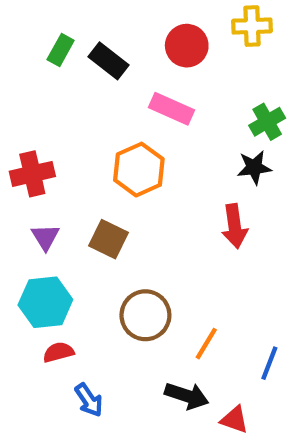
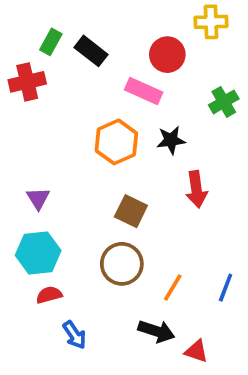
red circle: (187, 46) -> (167, 55), moved
black star: (254, 167) -> (171, 140), moved
red cross: (32, 174) -> (27, 82), moved
brown square: (108, 239) -> (131, 211), moved
blue line: (269, 363) -> (226, 288), moved

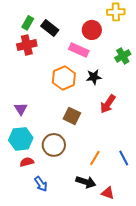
red cross: (27, 82) -> (27, 45), moved
red arrow: (196, 189) -> (108, 104), turned 42
brown circle: (122, 264) -> (54, 145), moved
blue line: (226, 288) -> (124, 158), turned -49

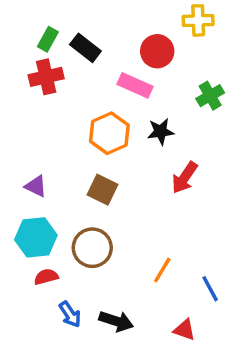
purple triangle: (21, 109) -> (36, 186), turned -32
brown square: (72, 116) -> (103, 190), moved
blue line: (124, 158) -> (210, 289), moved
black arrow: (86, 182) -> (116, 321), moved

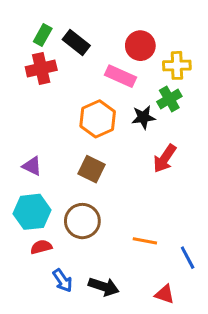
yellow cross: (198, 20) -> (177, 65), moved
green cross: (210, 96) -> (169, 99), moved
orange line: (162, 270) -> (145, 241), turned 70

